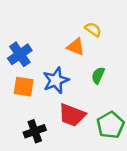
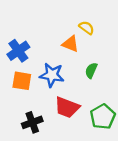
blue star: (56, 80) -> (52, 75), turned 30

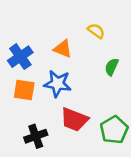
orange triangle: (70, 44) -> (63, 49), moved
green semicircle: (91, 70) -> (112, 67), moved

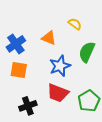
green semicircle: (112, 67) -> (87, 52), size x1.5
blue star: (58, 84) -> (60, 66), moved, turned -30

